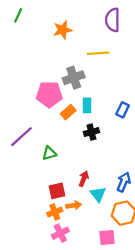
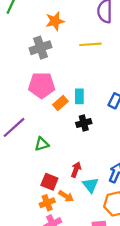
gray cross: (74, 78) -> (41, 48), moved
red square: (57, 191) -> (49, 182), turned 35
orange arrow: (74, 205) -> (66, 196), turned 40

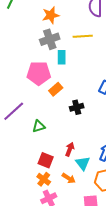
gray cross: (41, 48) -> (50, 39), moved
cyan rectangle: (79, 96) -> (62, 57), moved
orange arrow: (66, 196) -> (69, 178), moved
orange cross: (47, 203) -> (44, 179), turned -32

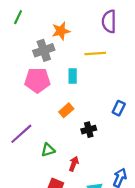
gray cross: (50, 39) -> (44, 50), moved
pink pentagon: (39, 73) -> (37, 80), moved
red arrow: (70, 149) -> (74, 164), moved

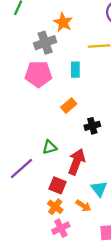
orange star: (61, 31) -> (63, 22), turned -30
purple line: (21, 134) -> (21, 169), moved
red arrow: (74, 164) -> (77, 162), size x1.6

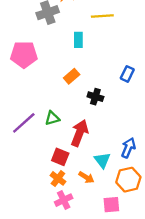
pink pentagon: (38, 74) -> (24, 55), moved
black cross: (92, 126) -> (95, 97), turned 32
purple line: (21, 169) -> (24, 123), moved

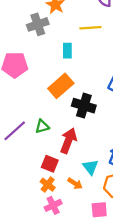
orange rectangle: (72, 76) -> (61, 86), size x1.6
black cross: (95, 97) -> (84, 106), size x1.5

